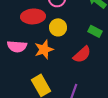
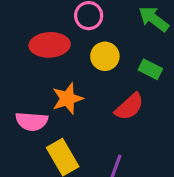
yellow circle: (58, 27) -> (105, 56), moved
pink semicircle: (17, 46) -> (32, 121), moved

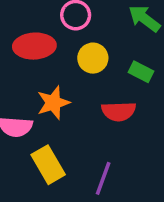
red semicircle: (129, 107) -> (119, 111), turned 40

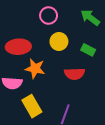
red ellipse: (34, 46) -> (18, 47), moved
orange star: (53, 103) -> (35, 69), turned 30

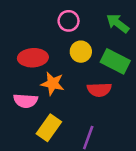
green rectangle: (88, 50) -> (115, 61), size x1.6
yellow rectangle: (32, 106) -> (49, 128), turned 65

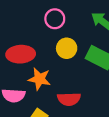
red semicircle: (99, 90) -> (69, 99), moved

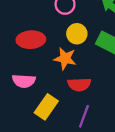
orange star: (39, 79) -> (65, 59), moved

